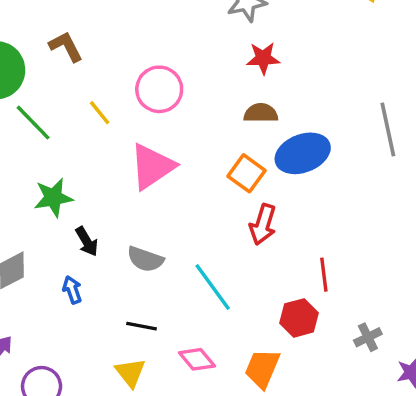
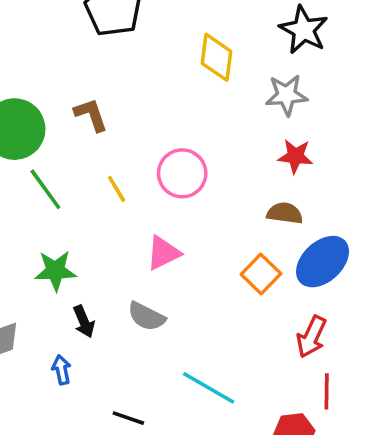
blue ellipse: (303, 153) -> (323, 262), turned -30
pink triangle: (152, 167) -> (163, 253), size x0.7
red arrow: (263, 224) -> (311, 337), moved
gray semicircle: (145, 259) -> (146, 316), moved
cyan line: (213, 287) -> (209, 388), turned -32

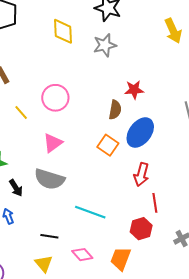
red star: (295, 156) -> (134, 90), moved
brown semicircle: (285, 213) -> (115, 110), turned 102
gray semicircle: (146, 316) -> (49, 179), size x1.4

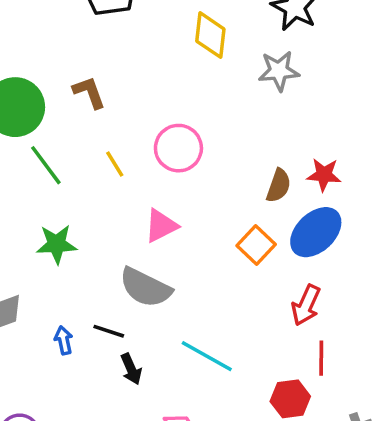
red star: (134, 90) -> (324, 175), moved
black arrow: (16, 188) -> (131, 369), moved
black line: (49, 236) -> (109, 331), moved

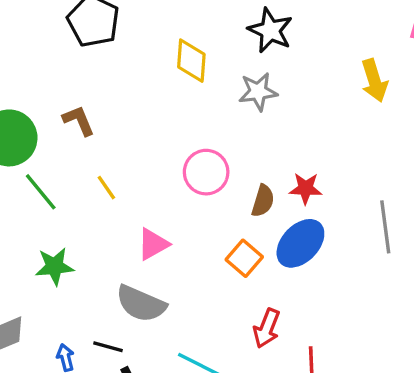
pink circle: (178, 148) -> (206, 172), moved
red arrow: (306, 305) -> (267, 328), moved

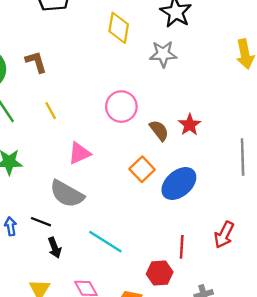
red star: (306, 188) -> (190, 125), turned 30
brown semicircle: (263, 201) -> (159, 130), turned -60
blue ellipse: (300, 243) -> (179, 184), moved
red arrow: (267, 328) -> (224, 235), moved

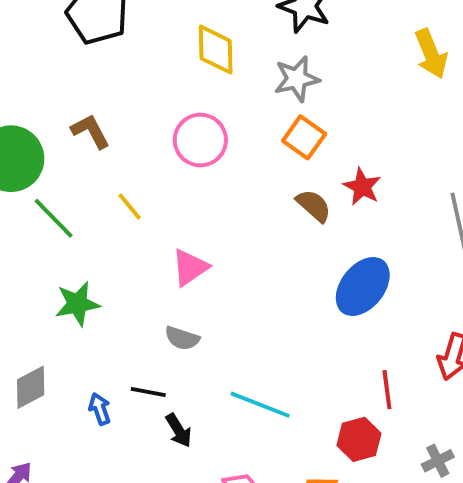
pink circle: (121, 107) -> (200, 140), moved
orange square: (142, 169) -> (304, 137), moved
gray semicircle: (67, 194) -> (182, 338), size x0.6

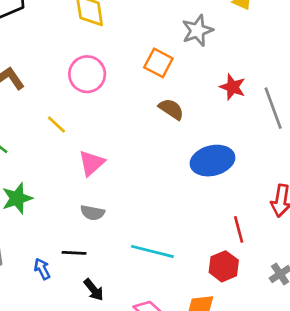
gray star: (297, 79) -> (197, 30), moved
red star: (362, 187) -> (233, 87), moved
yellow line: (130, 206) -> (56, 125), moved
blue ellipse: (363, 287) -> (212, 161), turned 45
black arrow: (179, 430) -> (94, 290), moved

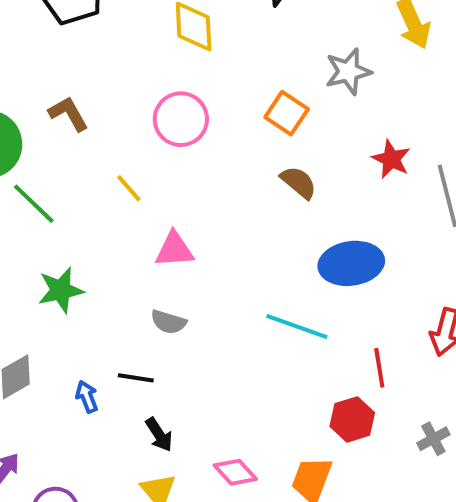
pink triangle: (92, 163) -> (174, 250), turned 32
cyan line: (152, 251) -> (297, 327), moved

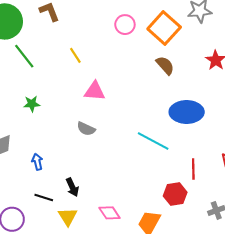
orange square: (287, 113) -> (164, 28), size x1.4
pink circle: (181, 119) -> (125, 25), moved, size x0.7
green star: (61, 290) -> (32, 104), size x0.7
black line: (136, 378) -> (44, 198), moved

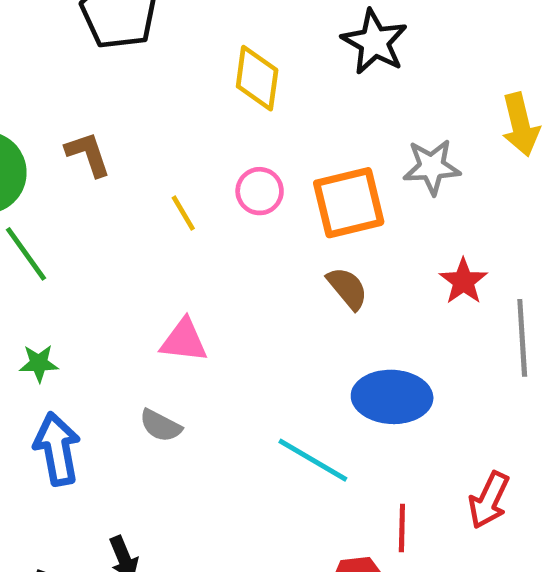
orange square: (164, 28) -> (349, 203), turned 32
yellow line: (75, 55) -> (183, 213), moved
blue arrow: (37, 162) -> (57, 449), moved, size x1.8

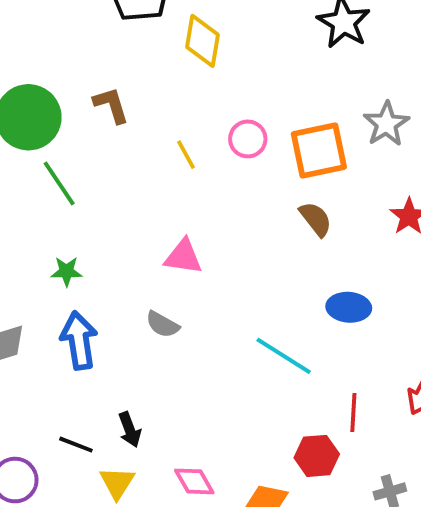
yellow diamond: (257, 78) -> (202, 41), moved
gray star: (432, 167) -> (386, 124), turned -30
blue ellipse: (392, 397) -> (349, 307), size x0.7

